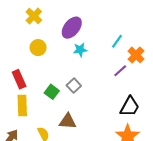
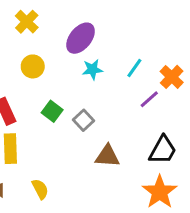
cyan line: (117, 41) -> (134, 68), moved
green square: (52, 92) -> (52, 111), moved
brown triangle: (68, 121) -> (107, 156), moved

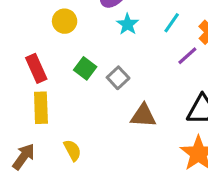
cyan star: (92, 69) -> (128, 24), turned -30

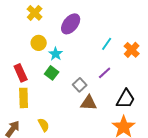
cyan star: (128, 24) -> (56, 54), moved
purple line: (187, 56) -> (105, 73), moved
gray square: (118, 78) -> (80, 85), moved

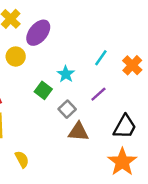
purple ellipse: (71, 24) -> (38, 33), moved
cyan star: (56, 54) -> (66, 74), moved
green square: (52, 73) -> (43, 90), moved

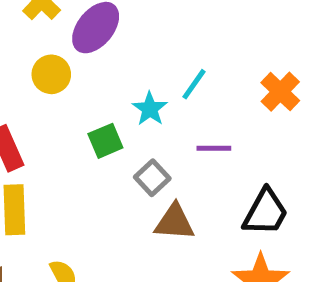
cyan line: (101, 58) -> (194, 84), moved
green square: (43, 90) -> (105, 141), turned 30
purple line: (98, 94) -> (214, 148), turned 42

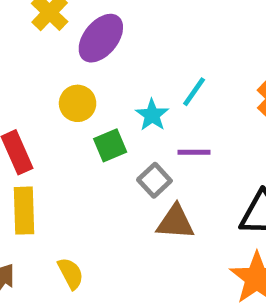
yellow circle: (51, 74) -> (78, 103), moved
purple line: (214, 148) -> (194, 152), moved

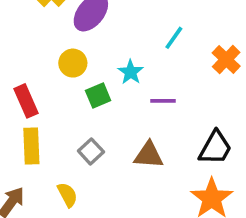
cyan line: (194, 92) -> (174, 38), moved
gray square: (154, 180) -> (91, 151), moved

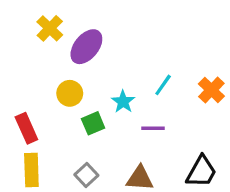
cyan line: (174, 38) -> (163, 85), moved

